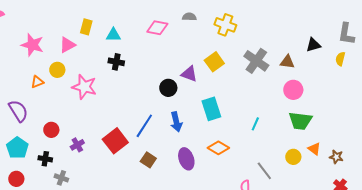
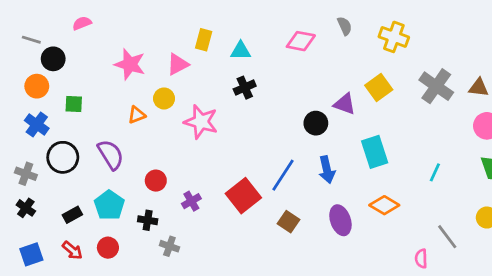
gray semicircle: (189, 17) -> (345, 26), turned 64
black cross: (116, 62) -> (245, 88), turned -35

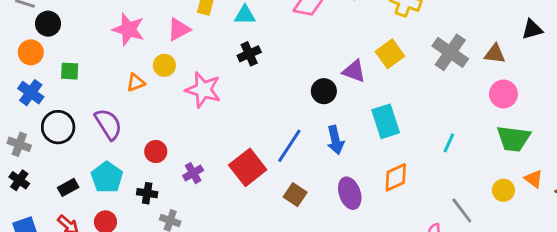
orange diamond: (384, 205) -> (396, 177), turned -56

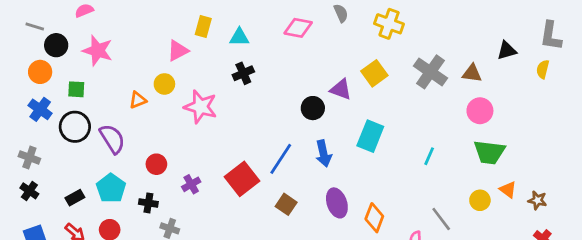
pink star: (128, 29) -> (98, 51), moved
cyan rectangle: (386, 121) -> (370, 136), turned 40
black circle: (58, 127) -> (75, 127), moved
orange diamond: (396, 177) -> (374, 218), moved, turned -44

